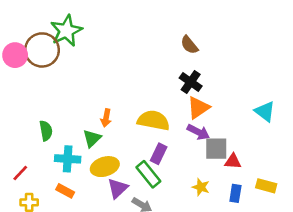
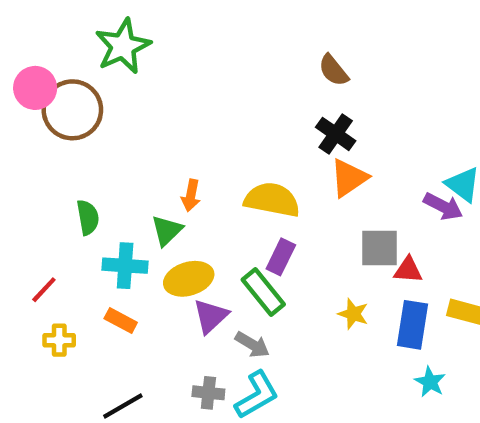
brown circle: (42, 50) -> (72, 110), moved
purple arrow: (198, 132) -> (443, 206), moved
blue rectangle: (235, 193) -> (412, 325), size x1.5

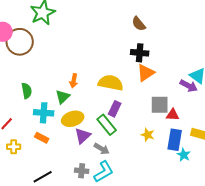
black cross: (336, 134) -> (140, 53), turned -30
cyan star: (430, 382) -> (184, 155), moved

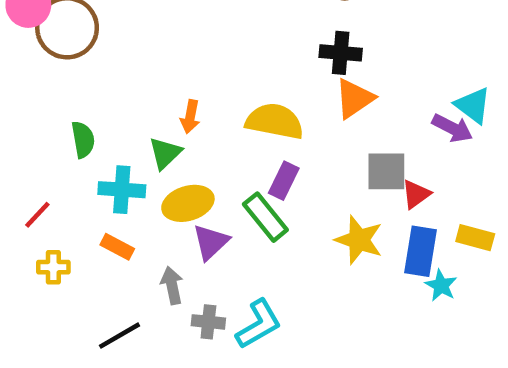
red triangle: (173, 115) -> (416, 194), turned -40
yellow star: (148, 135) -> (359, 240), size x1.5
gray arrow: (102, 149) -> (172, 285), moved, turned -133

